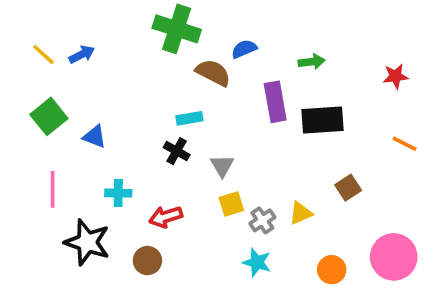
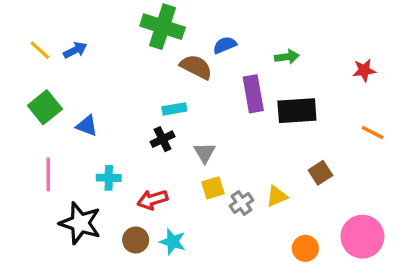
black cross: (177, 151) -> (163, 139), turned 35
cyan star: (257, 262) -> (173, 242), moved

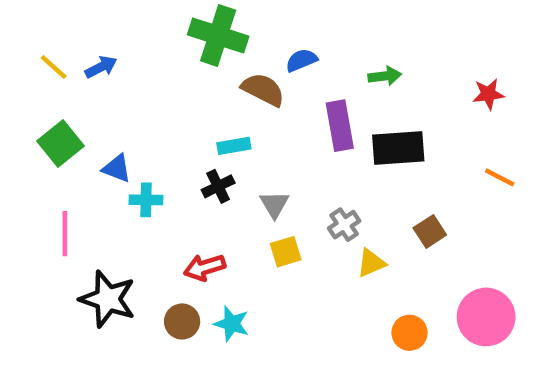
cyan cross: (109, 178) -> (146, 200), moved
gray cross: (241, 203) -> (344, 225), moved

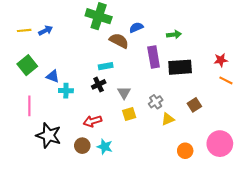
yellow line: (54, 67) -> (24, 30), turned -48
red star: (488, 94) -> (221, 60), moved

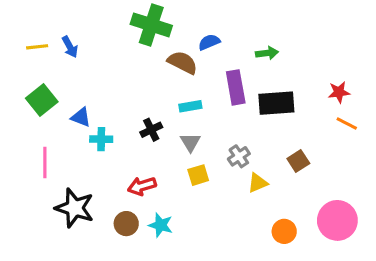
blue arrow: (46, 30) -> (70, 47), turned 88
cyan rectangle: (106, 66) -> (190, 106), moved

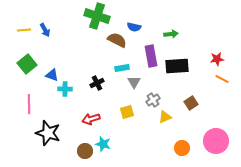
blue semicircle: (209, 42) -> (134, 27), turned -144
gray triangle: (190, 142) -> (134, 82), moved
brown circle: (126, 224) -> (85, 151), moved

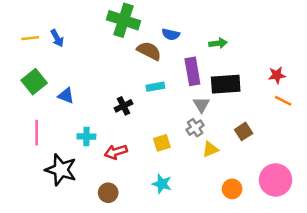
gray triangle: (134, 82) -> (201, 105), moved
cyan cross: (65, 89) -> (86, 137), moved
cyan star: (103, 144) -> (162, 184), moved

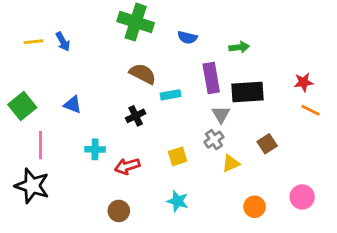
brown semicircle: (149, 51) -> (143, 74), moved
green square: (34, 82) -> (22, 106), moved
black star: (61, 170) -> (32, 186), moved
pink circle: (276, 180) -> (302, 197), size x0.7

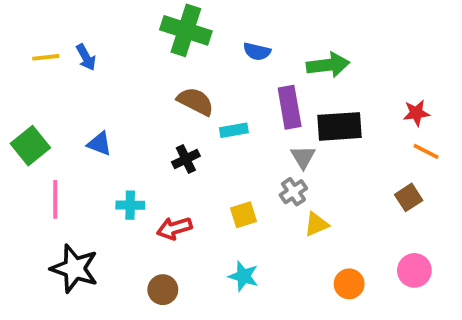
green arrow: (239, 47) -> (328, 65), size x1.5
brown square: (267, 144) -> (409, 197), moved
black star: (32, 186) -> (74, 269), moved

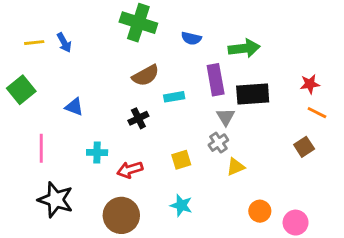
brown semicircle: (195, 101) -> (146, 75), turned 124
green square: (30, 146) -> (21, 90), moved
pink circle: (414, 270) -> (296, 223), moved
brown circle: (163, 290) -> (121, 215), size x1.6

